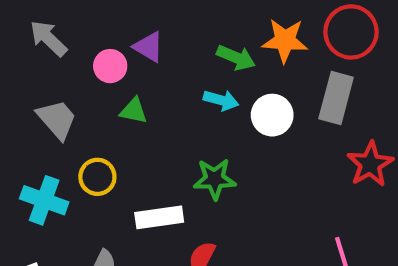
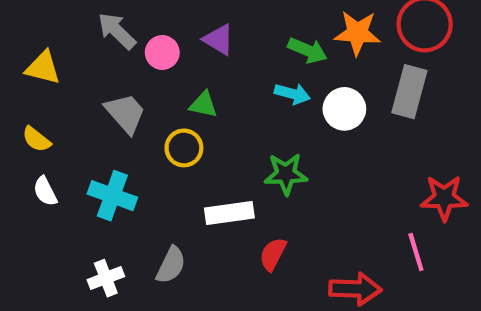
pink circle: (110, 66) -> (162, 53), moved
red star: (370, 164) -> (444, 198), moved, turned 30
yellow circle: (97, 177) -> (184, 148), moved

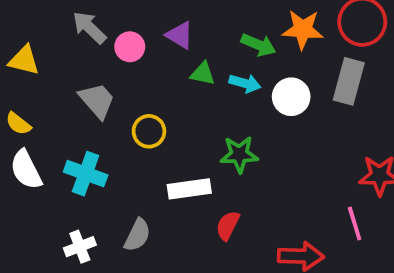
green triangle: (203, 105) -> (203, 74), moved
white semicircle: (45, 191) -> (26, 170), size x1.5

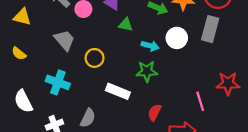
cyan arrow: (245, 83) -> (150, 46), moved
white semicircle: (26, 170) -> (23, 101), moved
white rectangle: (189, 189) -> (118, 91), turned 30
pink line: (355, 224) -> (200, 101), moved
red semicircle: (228, 225) -> (155, 112), moved

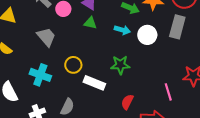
green triangle: (126, 25) -> (90, 23), moved
cyan arrow: (150, 46) -> (122, 30), moved
yellow circle: (95, 58) -> (73, 65), moved

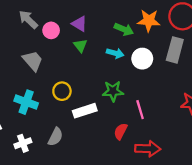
green triangle: (90, 23) -> (80, 46), turned 40
white rectangle: (94, 83) -> (85, 111), turned -40
pink line: (168, 92) -> (140, 110), moved

